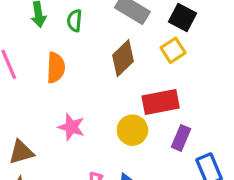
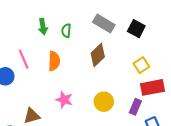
yellow square: (173, 50) -> (141, 65), moved
red rectangle: (161, 102) -> (153, 87), moved

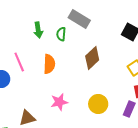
gray rectangle: (104, 23) -> (79, 19), moved
pink star: (64, 100) -> (59, 102), turned -30

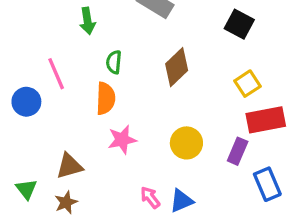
green semicircle: (61, 34) -> (114, 62), moved
orange semicircle: (49, 64) -> (106, 98), moved

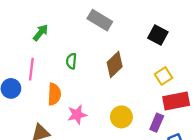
green arrow: (87, 21) -> (41, 33), moved, turned -132
pink line: (56, 74) -> (31, 69), turned 30
orange semicircle: (106, 98) -> (54, 94), moved

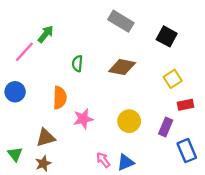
gray rectangle: (100, 20) -> (121, 21), moved
brown diamond: (115, 65) -> (122, 67), turned 55
pink line: (31, 69) -> (24, 52), moved, turned 35
red rectangle: (176, 101) -> (186, 105), size x0.6

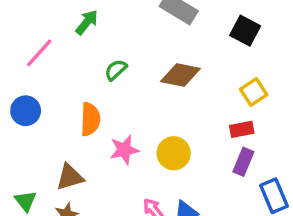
green arrow: (46, 34) -> (87, 22), moved
green semicircle: (77, 64) -> (116, 70), turned 42
red rectangle: (186, 105) -> (242, 129), moved
yellow circle: (129, 121) -> (174, 153), moved

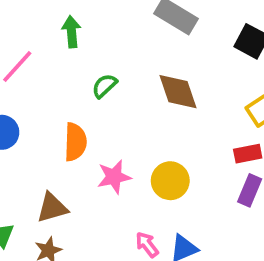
green arrow: (87, 22) -> (71, 32), turned -44
brown diamond: (180, 75) -> (178, 92), turned 60

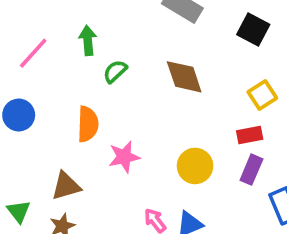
green arrow: (71, 32) -> (88, 40), moved
yellow circle: (170, 181) -> (195, 166), moved

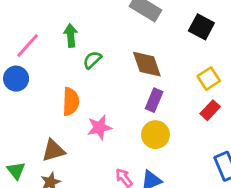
blue circle: (19, 115) -> (16, 79), moved
red rectangle: (250, 135) -> (210, 110), moved, turned -36
purple rectangle: (251, 170) -> (154, 100), moved

